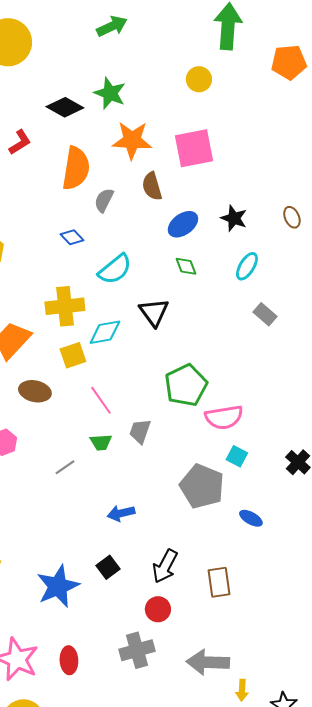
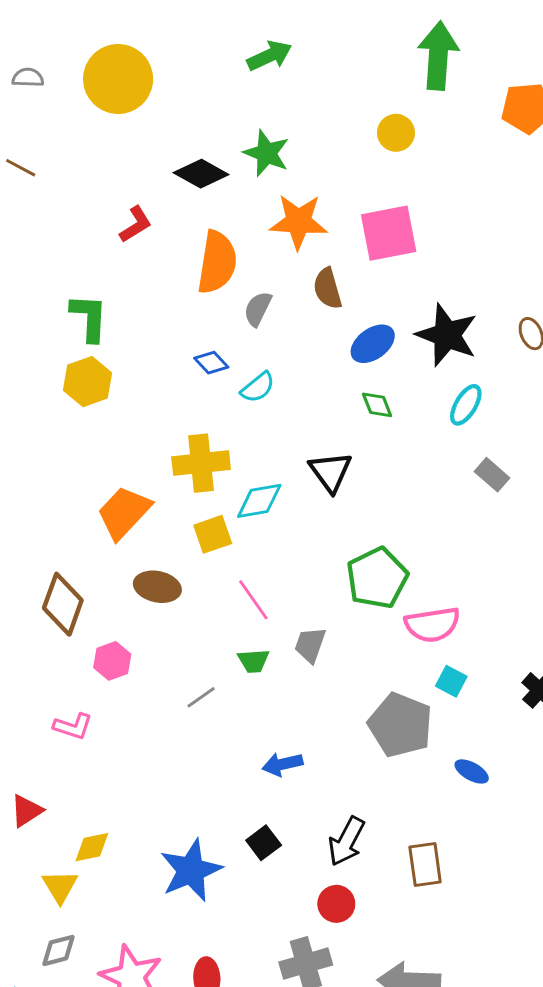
black star: (234, 218) -> (447, 335), size x1.6
cyan semicircle: (115, 269) -> (258, 387), moved, size x0.7

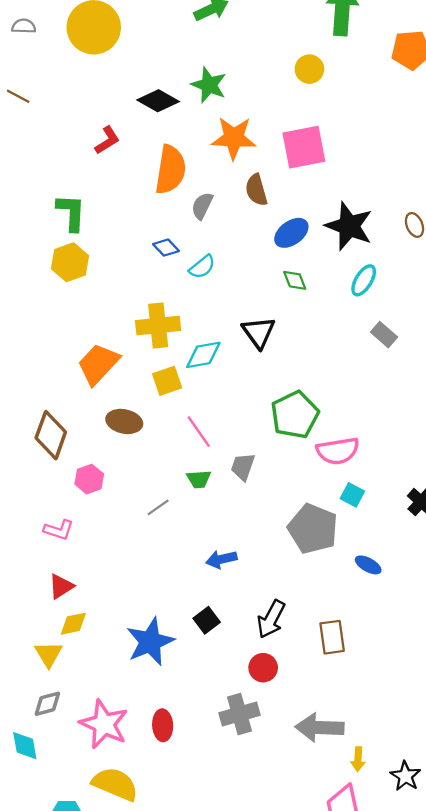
red triangle: (26, 811) -> (61, 586), moved

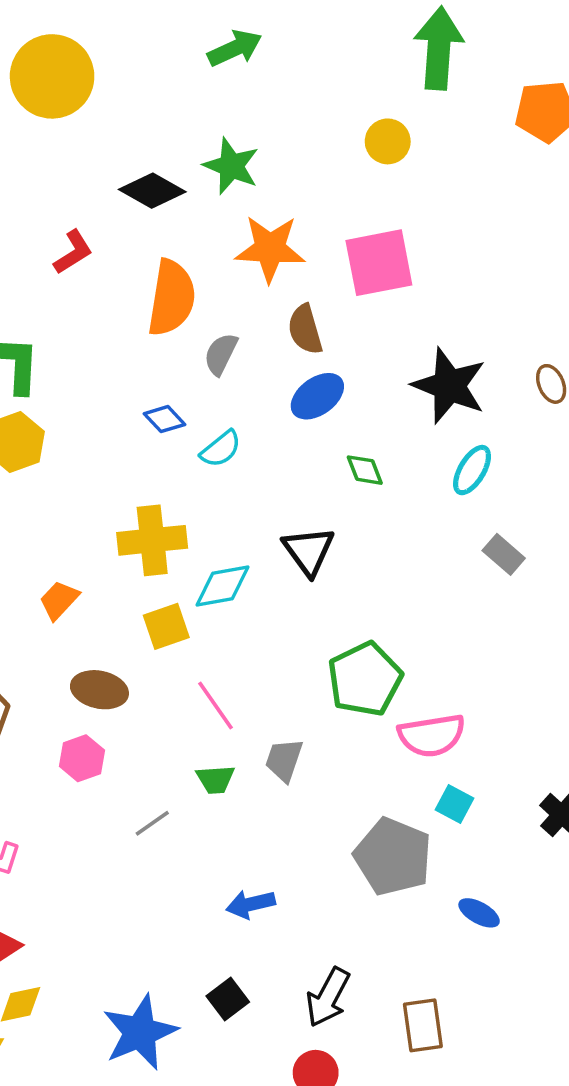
blue ellipse: (291, 233) -> (317, 396), moved
orange trapezoid: (98, 364) -> (59, 600), size x0.6
pink hexagon: (89, 479) -> (82, 758), moved

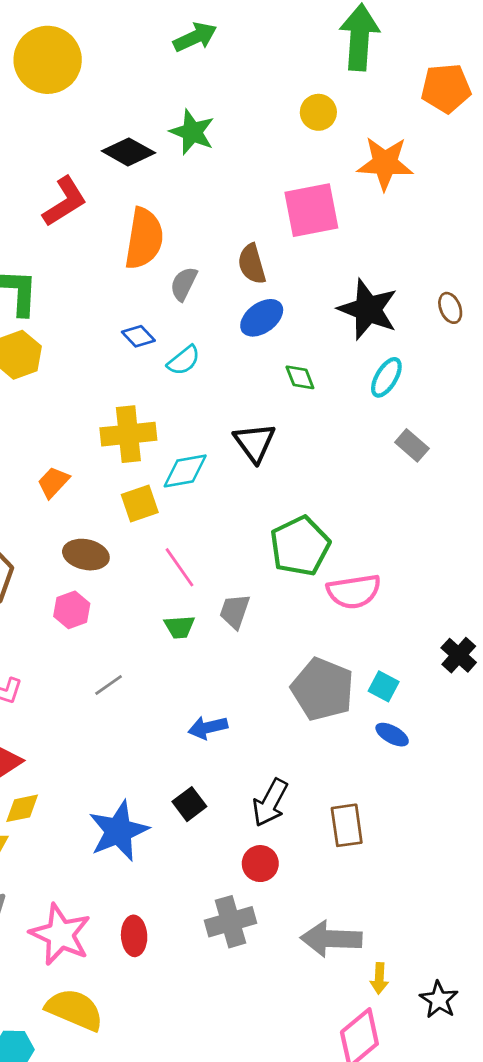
orange star: (270, 249) -> (385, 163), moved
red L-shape: (73, 252) -> (65, 202), size x1.4
cyan square: (454, 804) -> (384, 686), moved
gray line: (152, 823) -> (109, 685), moved

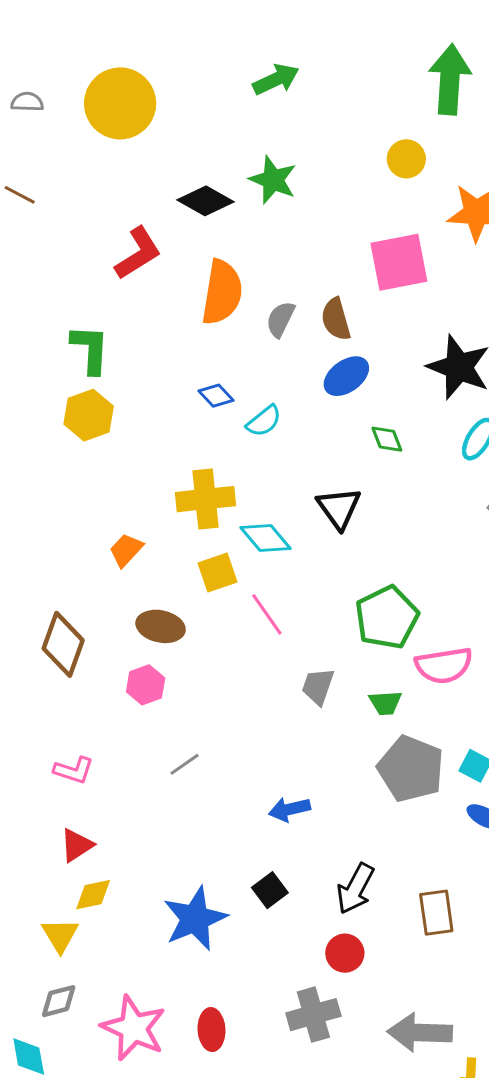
gray semicircle: (184, 284) -> (280, 319), moved
cyan diamond: (185, 471) -> (265, 538), turned 60
pink line: (179, 567) -> (267, 614), moved
green trapezoid: (179, 627) -> (385, 703), moved

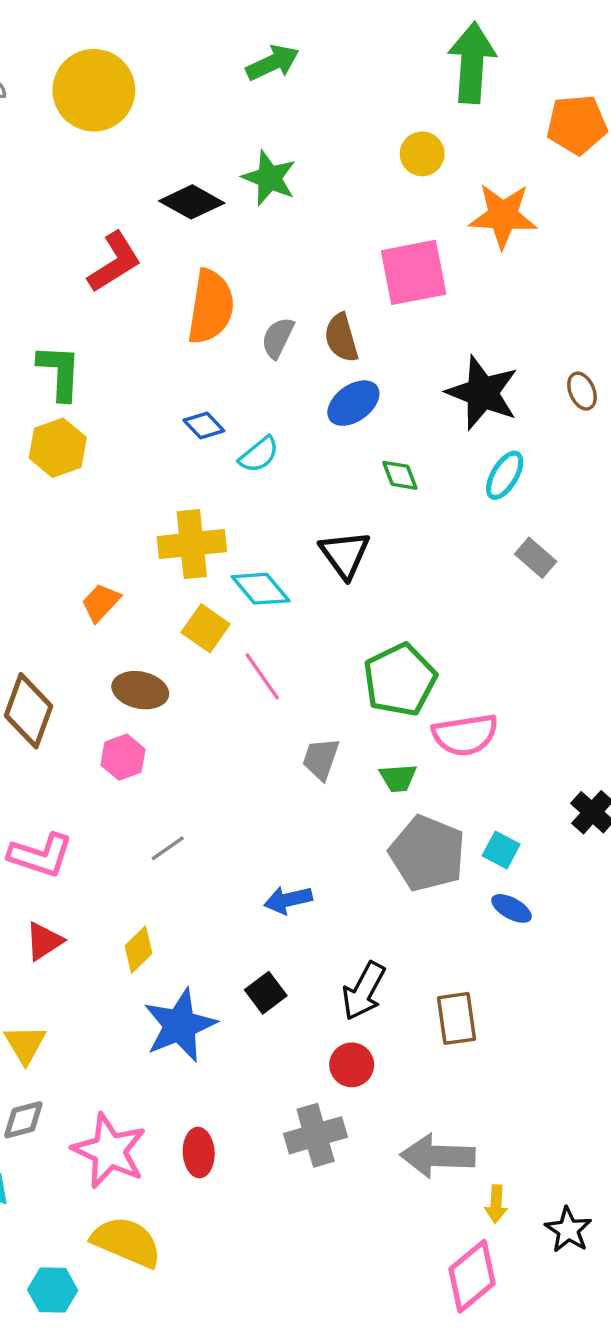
yellow square: (217, 572) -> (206, 628), turned -36
pink L-shape: (74, 770) -> (41, 855), size x1.4
yellow diamond: (93, 895) -> (139, 950), moved, turned -33

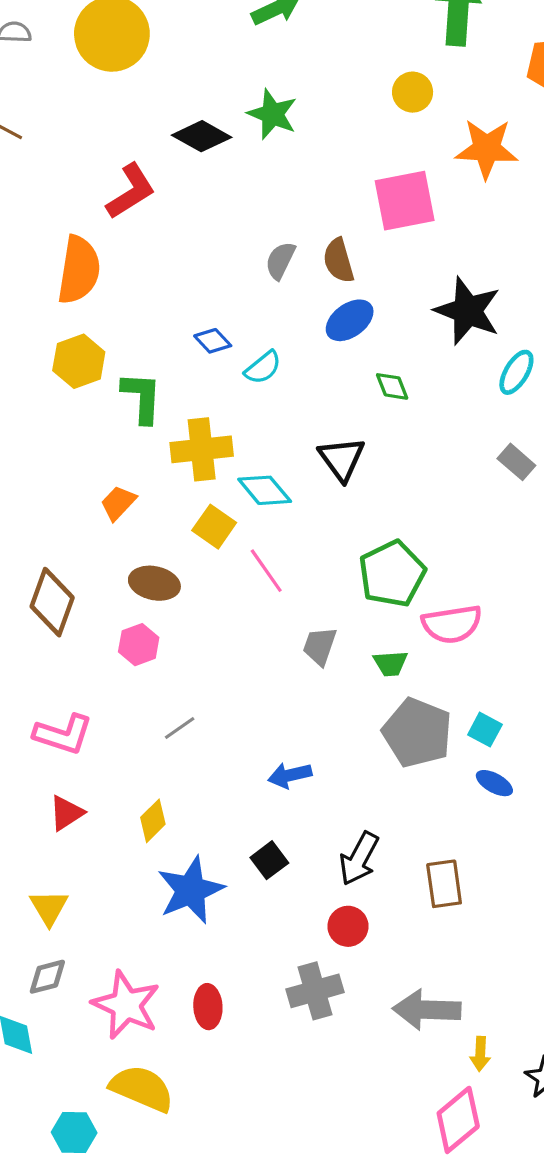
orange semicircle: (211, 307) -> (79, 270), moved
green L-shape: (59, 372) -> (142, 397), moved
cyan ellipse: (505, 475) -> (516, 372), moved

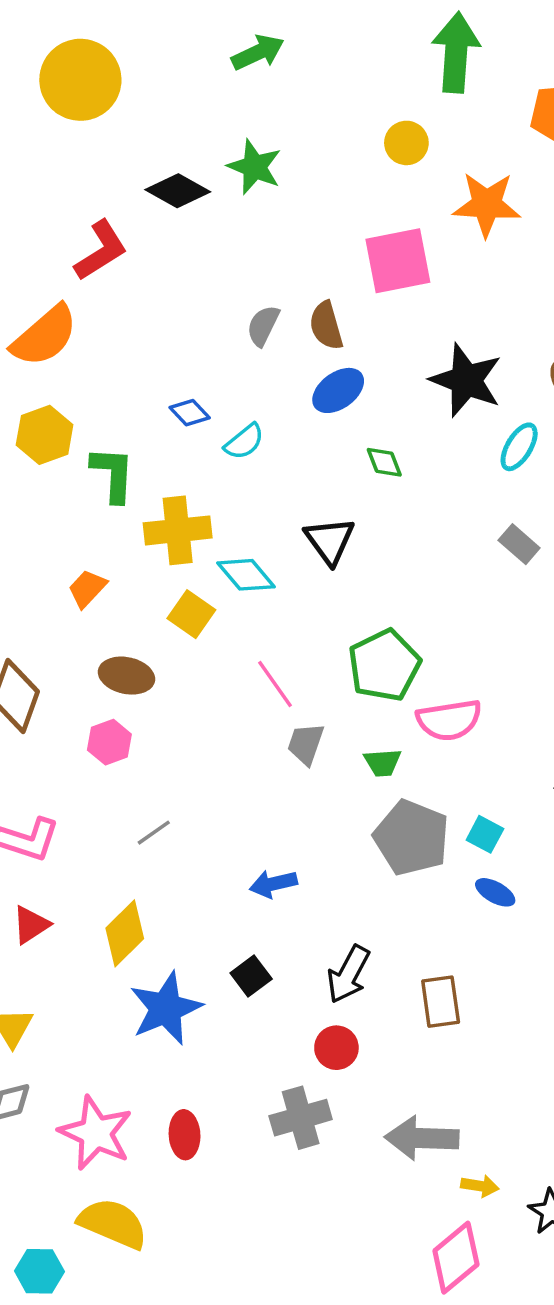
orange semicircle: (79, 270) -> (45, 336), turned 40
pink line: (266, 571) -> (275, 684), moved
yellow diamond: (153, 821) -> (125, 933), size x1.4
yellow arrow: (480, 1054) -> (480, 1186), turned -84

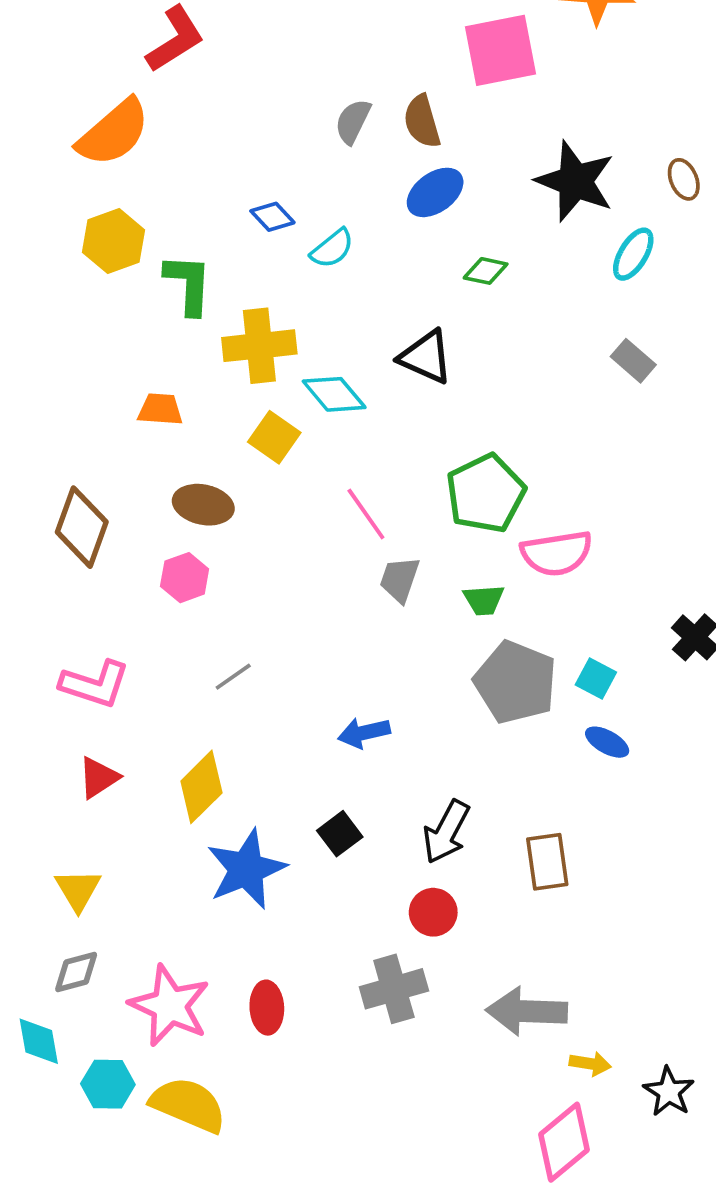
green diamond: (384, 462) -> (486, 271), turned -57
black triangle: (330, 541) -> (426, 357), turned -30
orange trapezoid: (87, 588) -> (160, 409), turned 51
cyan hexagon: (39, 1271) -> (108, 1084), moved

